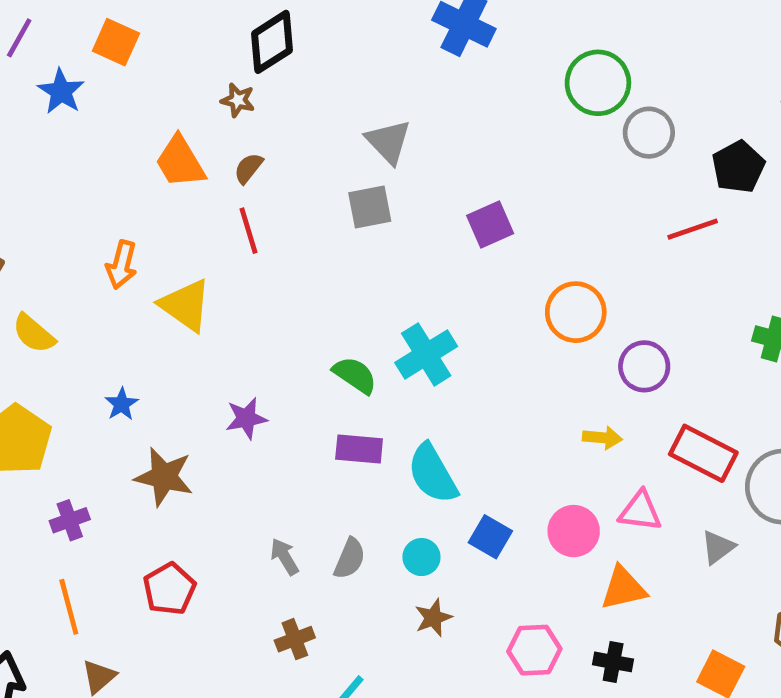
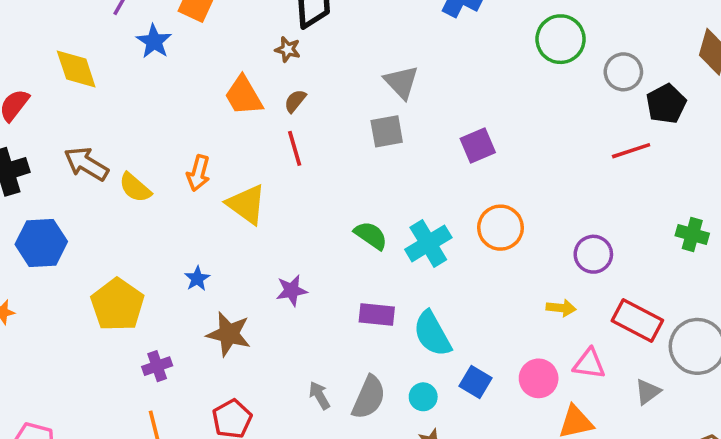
gray circle: (649, 133) -> (623, 72), moved
orange circle: (576, 312) -> (500, 228), moved
yellow semicircle: (34, 334) -> (135, 188), moved
green semicircle: (355, 375) -> (371, 235), moved
gray semicircle: (350, 559) -> (369, 397), size x1.4

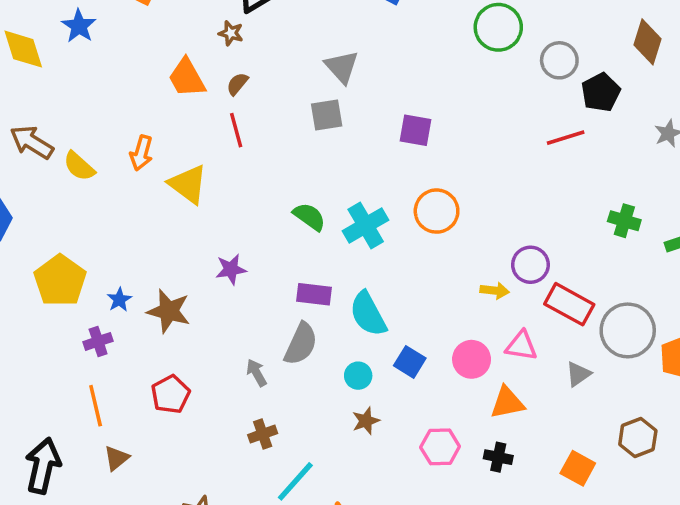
blue star: (154, 41) -> (79, 26), moved
purple square: (478, 146) -> (416, 130), turned 32
purple circle: (593, 254) -> (530, 265), moved
blue star: (197, 279) -> (119, 300), moved
gray semicircle: (369, 397) -> (301, 344), moved

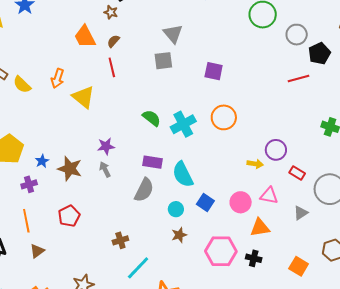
red rectangle: (569, 304) -> (297, 173), size x0.6
gray arrow: (257, 373) -> (105, 169), moved
pink hexagon: (440, 447) -> (221, 251), size x1.4

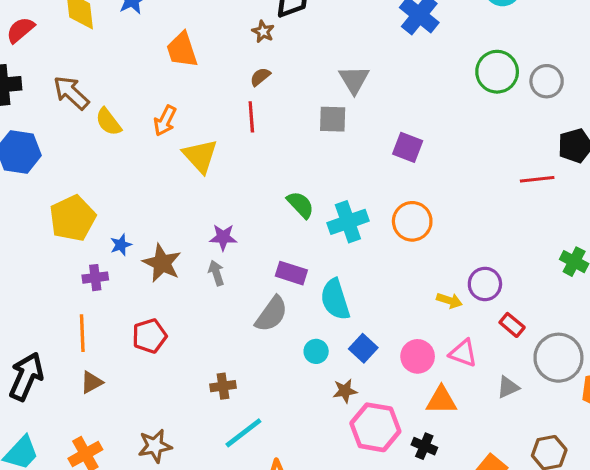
gray circle: (297, 35) -> (547, 81), moved
orange trapezoid: (85, 37) -> (182, 50), moved
brown star: (179, 235) -> (345, 391), moved

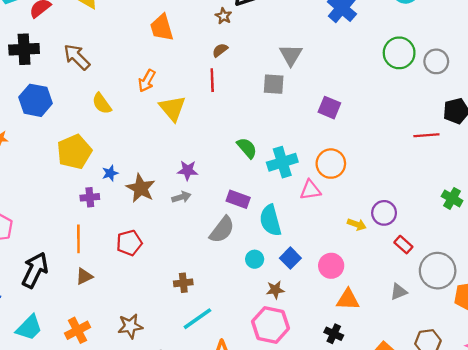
yellow semicircle: (108, 122) -> (102, 103), moved
gray arrow: (216, 273) -> (181, 197), turned 90
pink triangle: (463, 353) -> (310, 190), moved, turned -30
pink hexagon: (375, 427) -> (270, 325), moved

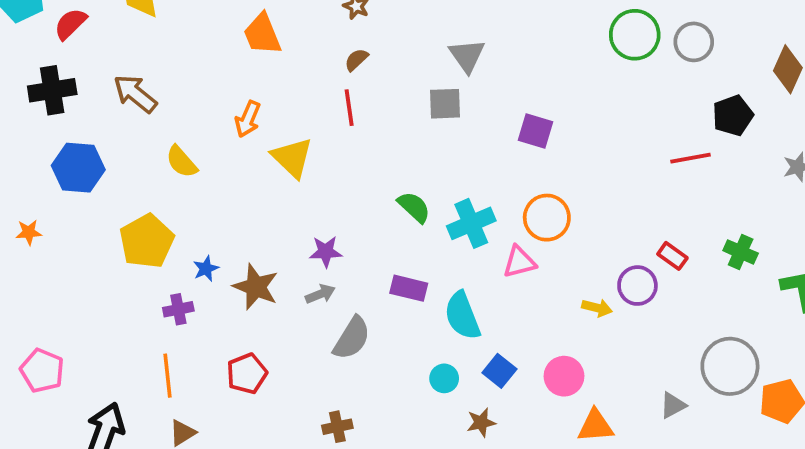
gray semicircle: (222, 230) -> (352, 338), moved
red rectangle: (403, 245) -> (672, 256), moved

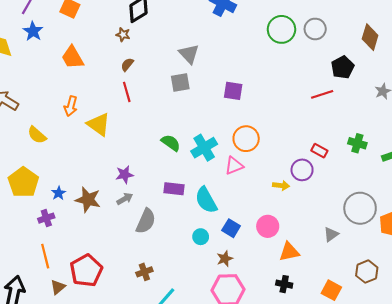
red pentagon: (247, 374) -> (86, 270), moved, size x1.4

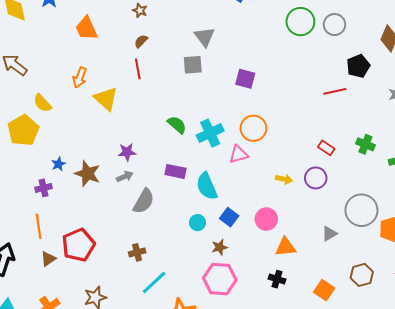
purple circle: (302, 170) -> (316, 178), moved
yellow pentagon: (23, 182) -> (23, 130), moved

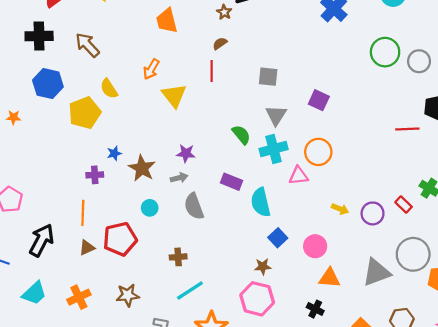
gray triangle: (204, 37) -> (276, 115), moved
red rectangle: (326, 148) -> (404, 205), moved
gray semicircle: (144, 201) -> (194, 206), turned 120
cyan circle: (198, 223) -> (150, 208), moved
gray triangle: (329, 234) -> (376, 272), size x1.8

